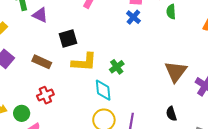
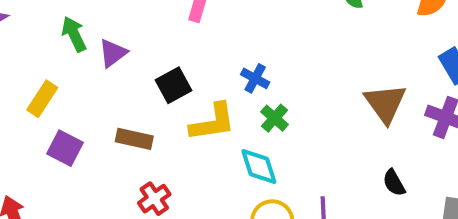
purple triangle: (40, 15) -> (113, 53), turned -49
blue cross: (133, 17) -> (255, 78), moved

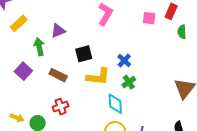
green arrow: (74, 34) -> (39, 47), moved
yellow rectangle: (42, 99) -> (19, 23), moved

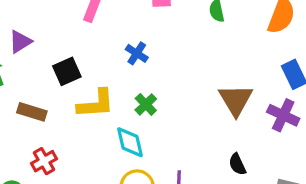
blue cross: (124, 60) -> (137, 53), moved

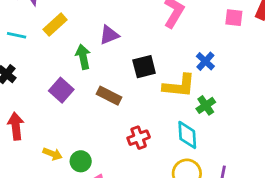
yellow L-shape: (96, 104) -> (179, 86), moved
red cross: (44, 161) -> (139, 138), moved

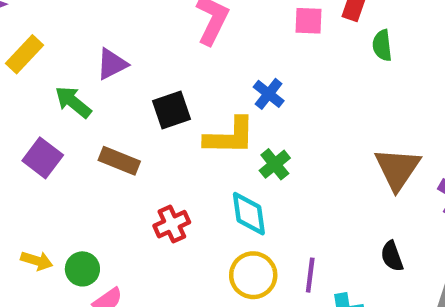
green arrow: (83, 57) -> (73, 102), turned -35

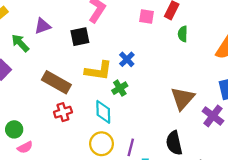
blue cross: (269, 94) -> (127, 59), moved
black square: (172, 110) -> (80, 37), moved
brown rectangle: (119, 161) -> (56, 82), moved, size x1.4
black semicircle: (392, 256) -> (174, 143), size x1.5

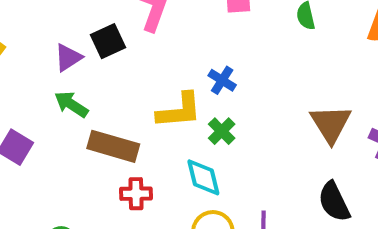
black square: (80, 37) -> (108, 41), moved
green arrow: (20, 43) -> (71, 104), moved
red cross: (63, 112) -> (136, 194), turned 30

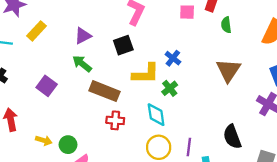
black square: (108, 41) -> (123, 45), moved
brown triangle: (331, 124) -> (228, 70), moved

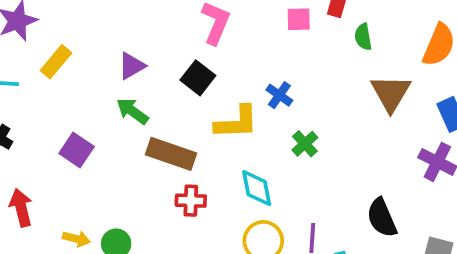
black square: (123, 45) -> (198, 78), turned -30
brown triangle: (228, 70) -> (391, 93), moved
green cross: (170, 88) -> (305, 144), moved

